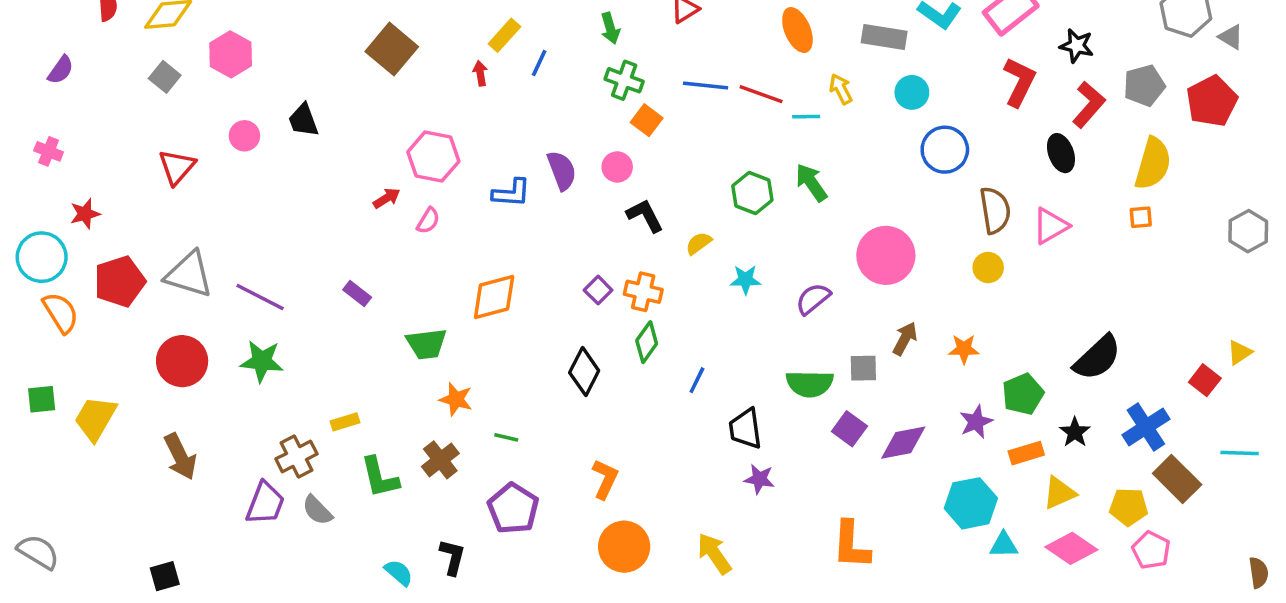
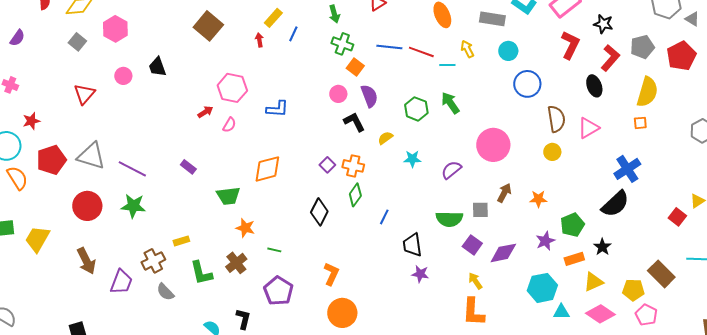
purple semicircle: (562, 170) -> (369, 96), moved
blue cross: (1146, 427) -> (627, 169), moved
purple trapezoid: (265, 503) -> (121, 282), moved
yellow arrow: (714, 554) -> (475, 281), moved, size x0.7

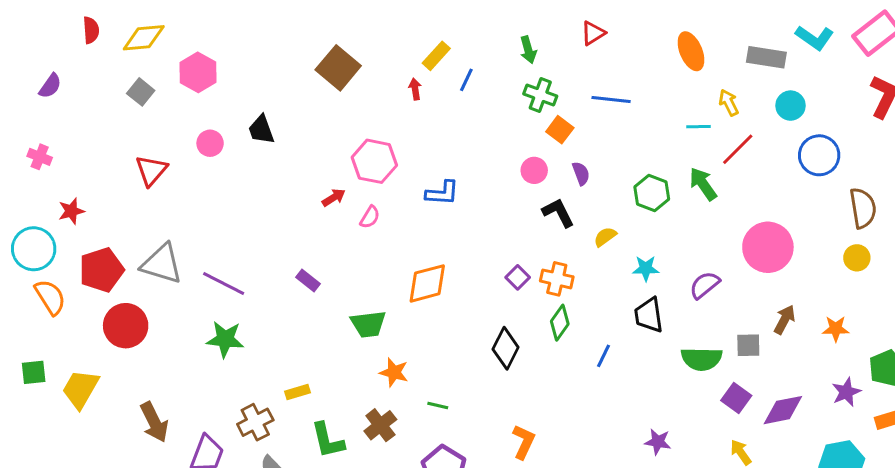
red line: (421, 52) -> (738, 149), moved, turned -65
purple semicircle: (369, 96) -> (581, 173), size x0.7
red circle: (87, 206) -> (126, 326), moved
black trapezoid: (412, 245) -> (649, 315), moved

